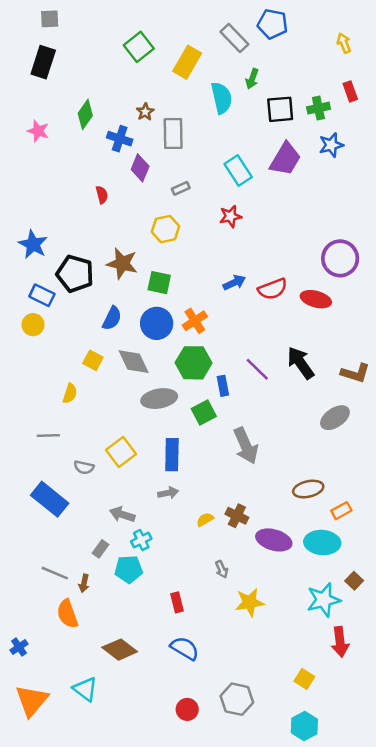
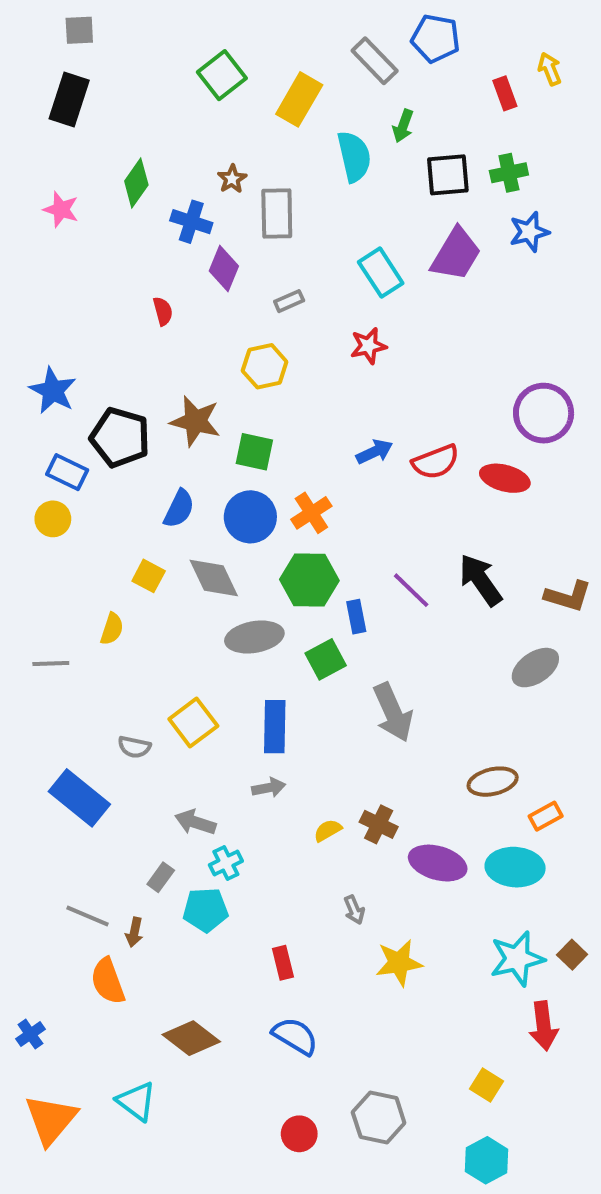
red rectangle: (350, 91) -> (505, 93), moved
gray line: (48, 435) -> (51, 663), moved
brown square: (354, 581) -> (572, 955), moved

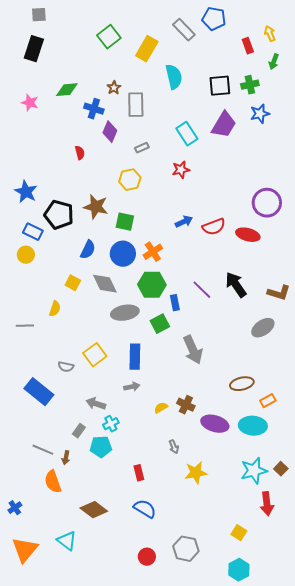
green arrow: (403, 126) -> (274, 62), moved
green diamond: (136, 183) -> (67, 90), turned 50

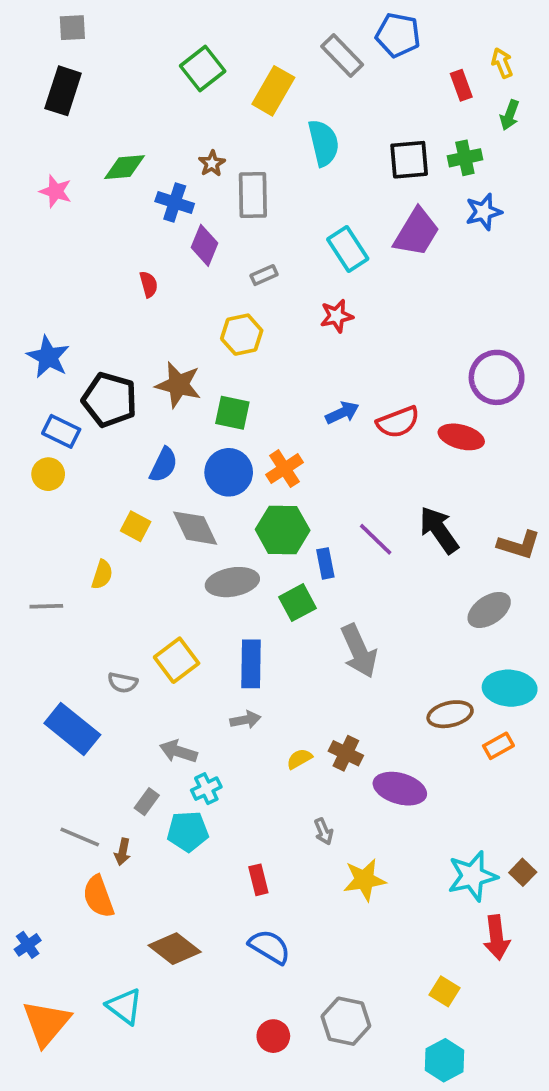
cyan ellipse: (253, 426) -> (510, 688), moved

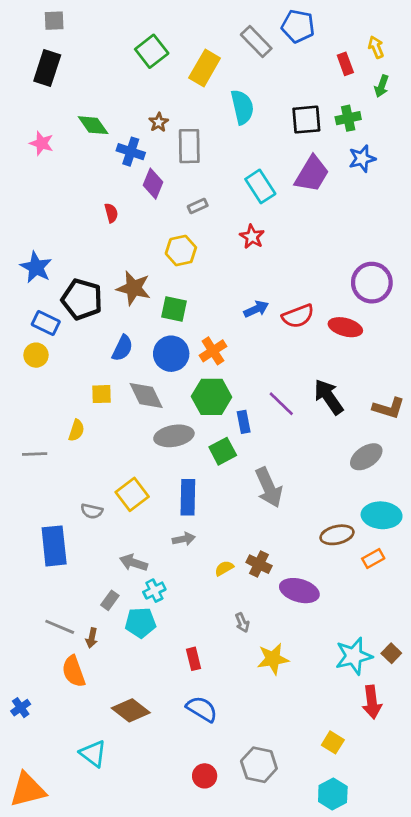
green diamond: (124, 167) -> (93, 125), turned 60
red star: (337, 316) -> (252, 237), turned -30
yellow square: (136, 526) -> (101, 394), turned -30
blue rectangle: (72, 729) -> (54, 546), turned 45
orange triangle: (46, 1023) -> (28, 790), moved, turned 36

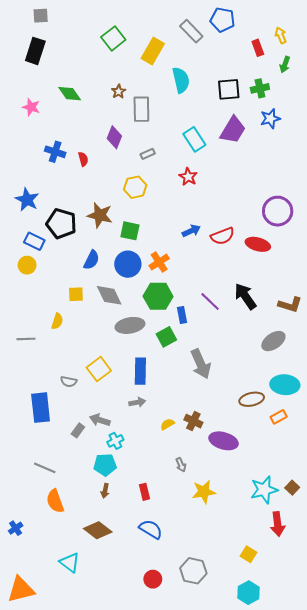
blue cross: (131, 152) -> (55, 152), moved
gray rectangle: (110, 600) -> (78, 430), moved
brown arrow: (92, 638) -> (105, 491), moved

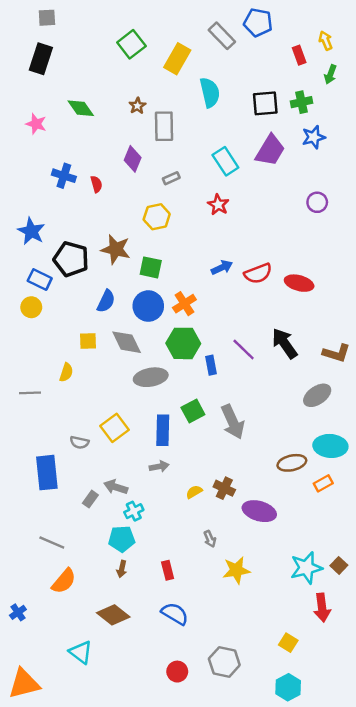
purple circle: (278, 211) -> (317, 202), moved, size x0.6
green square: (166, 337) -> (193, 411), moved
orange semicircle: (55, 501) -> (64, 581), turned -120

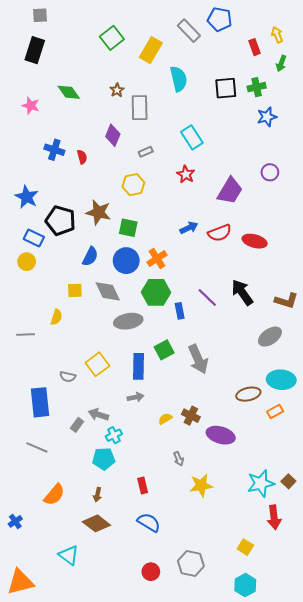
purple trapezoid: (270, 150) -> (230, 191), moved
gray line: (52, 542) -> (37, 447), moved
brown arrow: (122, 569) -> (97, 495), moved

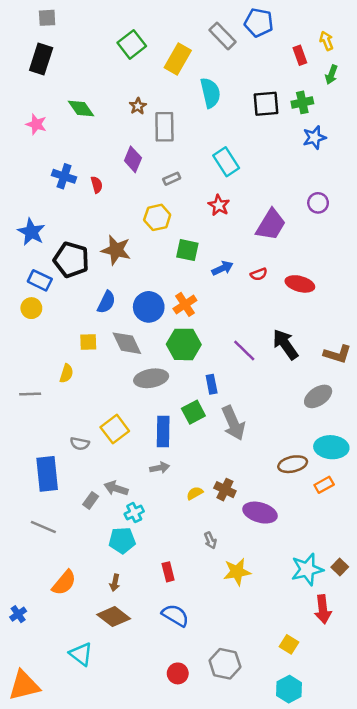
green square: (128, 228) -> (187, 250), moved
red semicircle: (220, 233) -> (259, 274), size x0.6
blue rectangle: (180, 311) -> (212, 384), moved

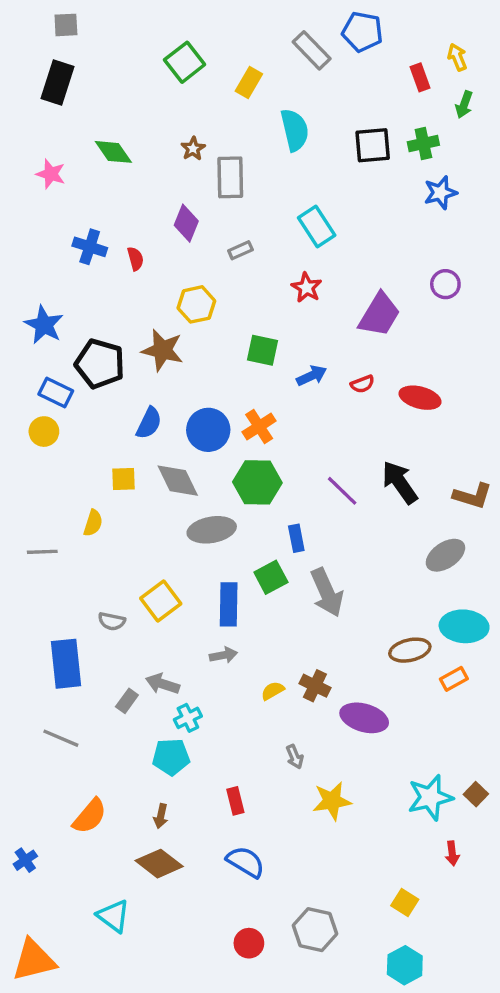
yellow rectangle: (178, 59) -> (249, 83), size x0.7
yellow hexagon: (157, 217) -> (196, 304), moved
red arrow: (323, 609) -> (452, 853), size x0.6

